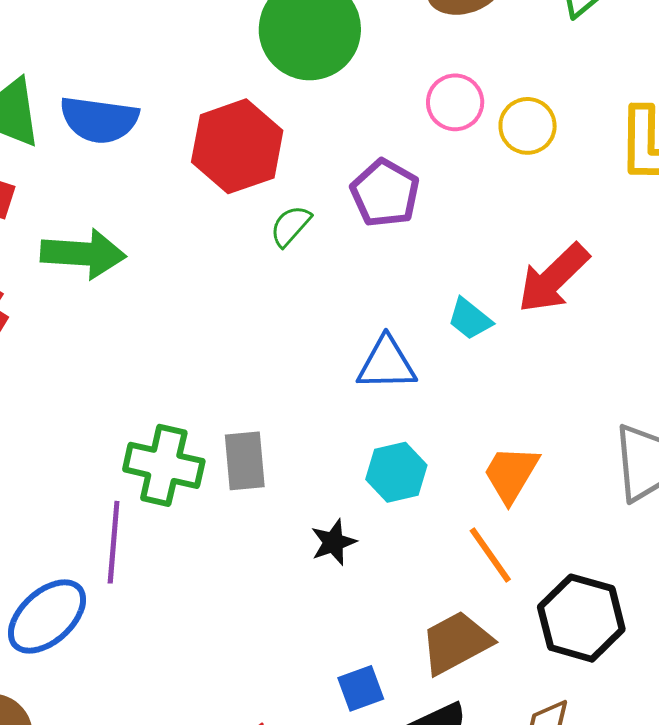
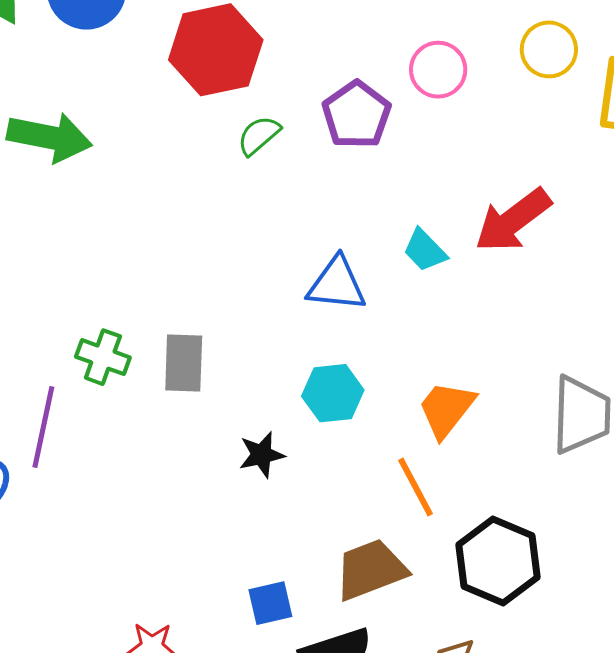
pink circle: (455, 102) -> (438, 70), moved
yellow circle: (528, 126) -> (549, 49), moved
green cross: (164, 465) -> (103, 357), size x0.7

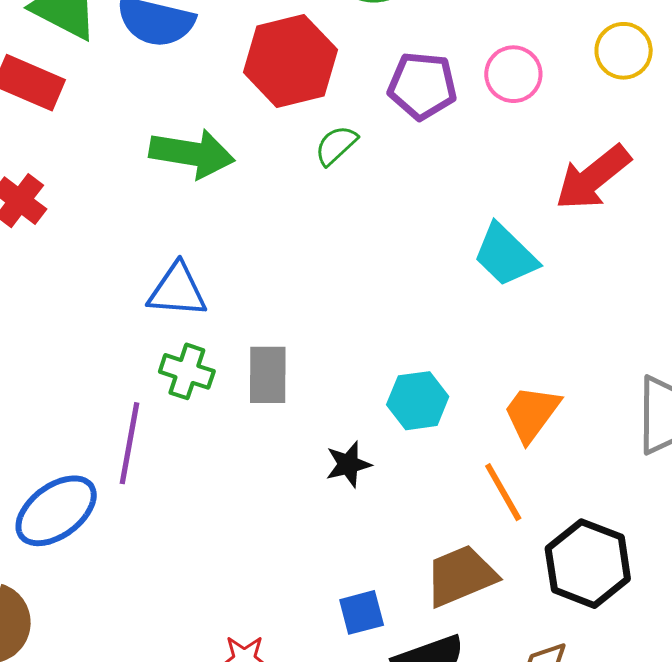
purple pentagon: (357, 115) -> (422, 86), moved, turned -30
green arrow: (50, 137) -> (192, 153), moved
red arrow: (513, 220) -> (593, 178), moved
cyan trapezoid: (425, 250) -> (505, 255), size x1.5
blue triangle: (337, 284) -> (177, 290), moved

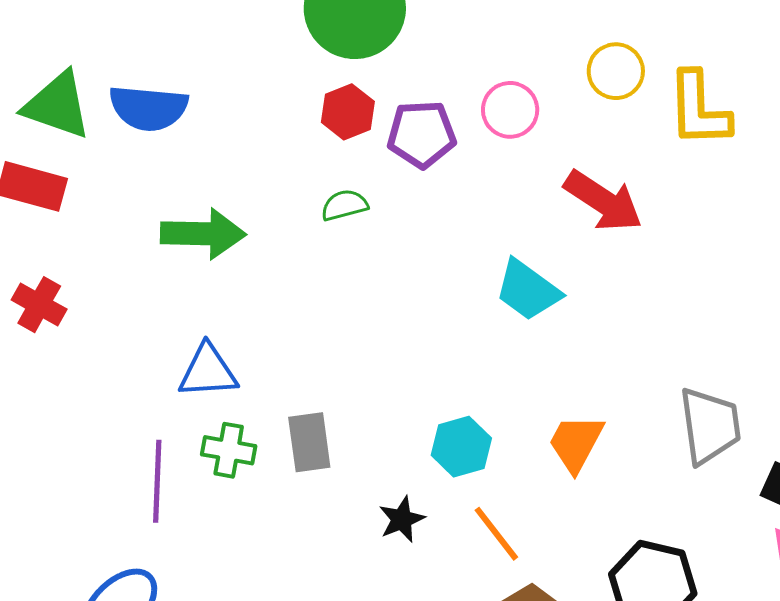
red hexagon: (290, 61) -> (348, 112), moved, size x0.6
green semicircle: (336, 145) -> (344, 205), turned 36
red arrow: (593, 178) -> (603, 201), turned -100
purple line: (129, 443) -> (157, 481), moved
orange line: (503, 492) -> (496, 534), moved

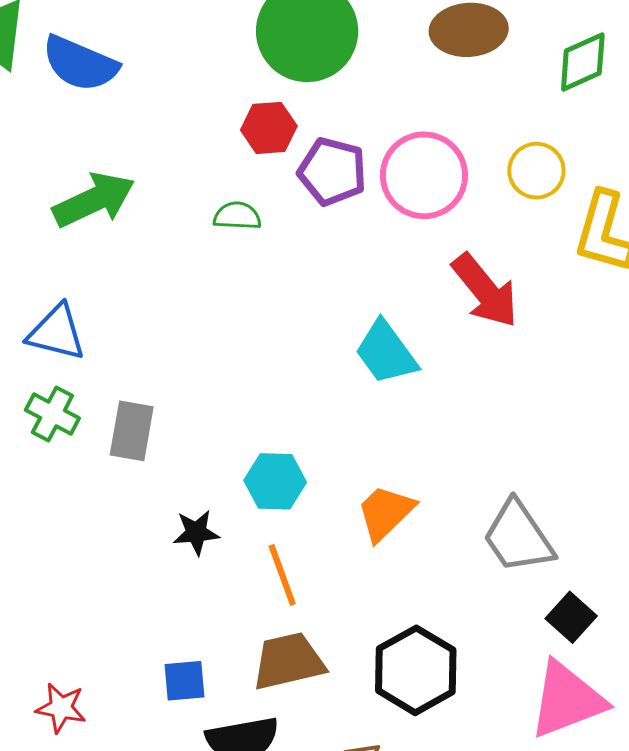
pink circle: (510, 110) -> (424, 175), size x1.5
green arrow: (203, 234) -> (94, 200), turned -44
gray trapezoid: (710, 426) -> (518, 537), turned 136

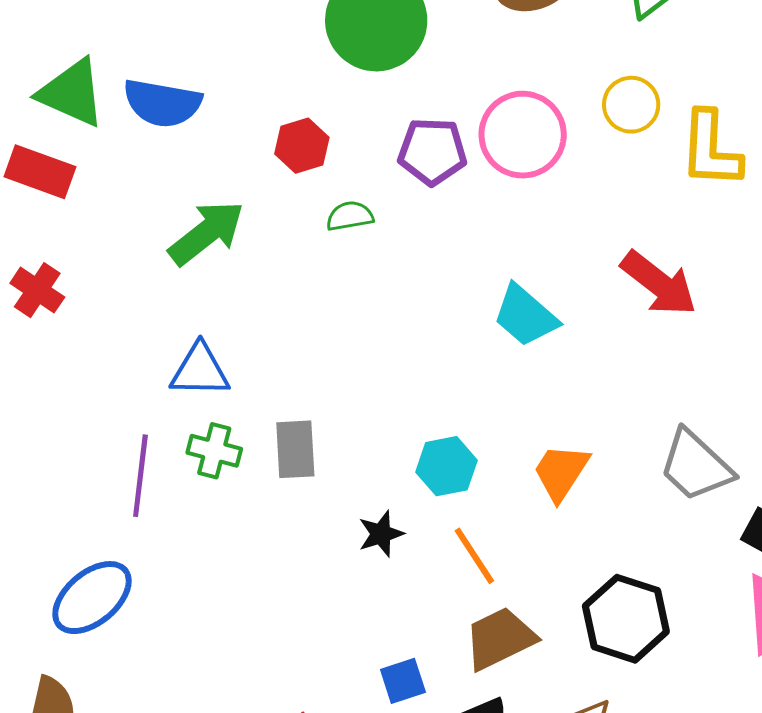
red hexagon: (269, 128) -> (302, 146), moved
red arrow: (485, 291) -> (659, 283), moved

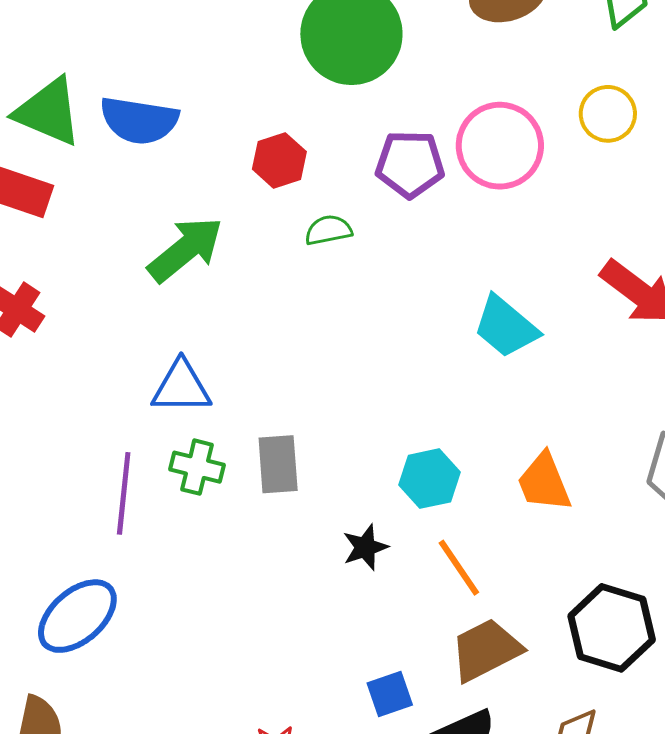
orange trapezoid: (561, 472) -> (544, 482), turned -54

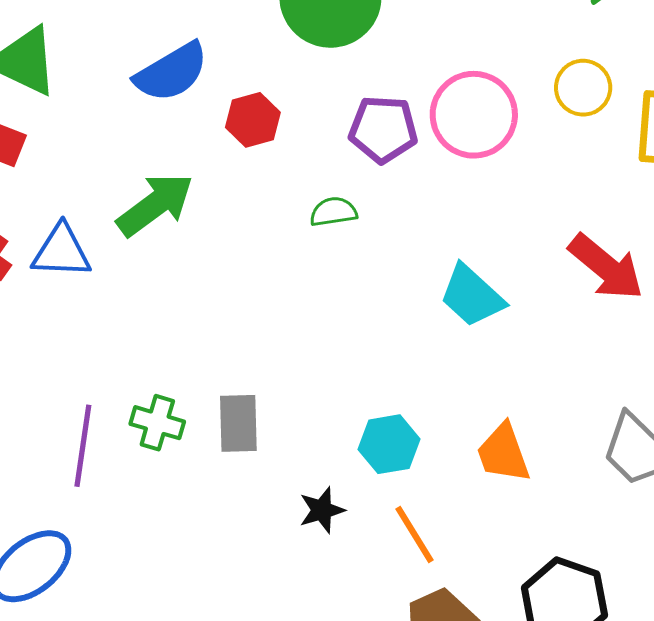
blue semicircle: (139, 120) -> (171, 72), moved, turned -42
green semicircle: (328, 230) -> (333, 212), moved
blue triangle: (181, 387) -> (61, 251), moved

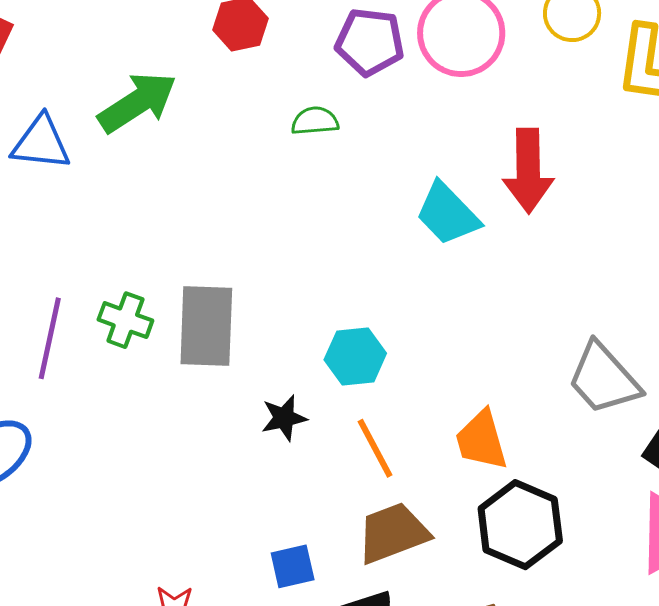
red arrow: (606, 267) -> (528, 171), moved, turned 46
gray rectangle: (238, 423) -> (206, 326), size x1.4
orange trapezoid: (503, 453) -> (481, 440), moved

